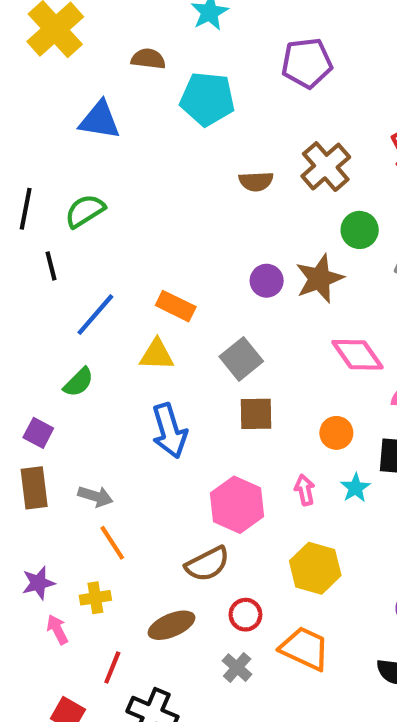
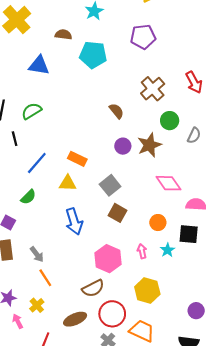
brown semicircle: (256, 181) -> (116, 111), moved, turned -126
brown square: (256, 414) -> (118, 213), turned 30
gray arrow: (95, 496) -> (37, 254), turned 35
yellow cross: (95, 598) -> (37, 305), turned -32
red circle: (245, 615) -> (112, 314), size x1.6

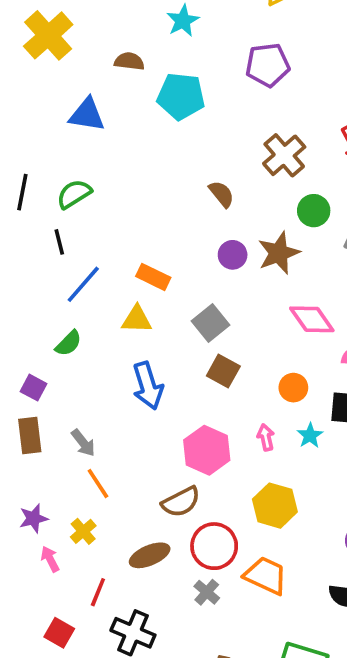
black line: (15, 139) -> (59, 242), moved

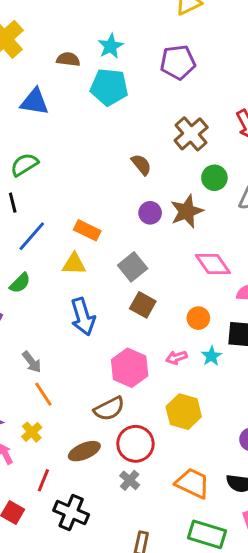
cyan star: (183, 21) -> (111, 46), moved
pink arrow: (266, 437) -> (176, 358), turned -96
orange trapezoid: (266, 576) -> (192, 483), moved

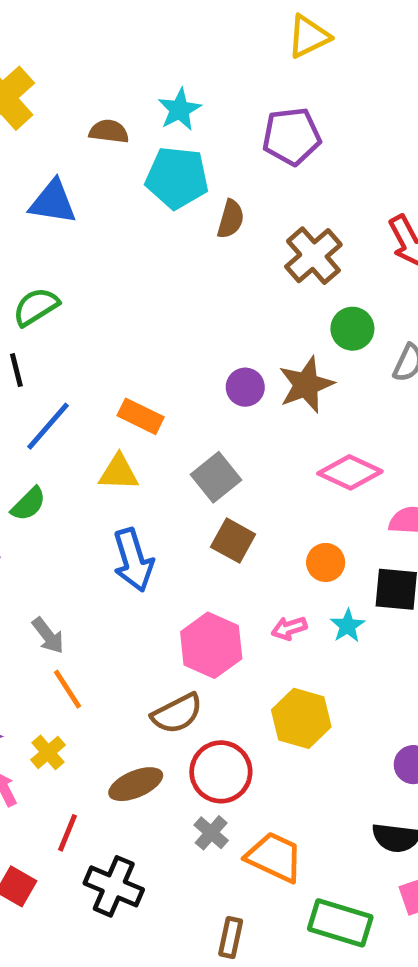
brown semicircle: (141, 165) -> (231, 219), moved, turned 55
pink diamond: (213, 264) -> (350, 472), turned -30
orange trapezoid: (192, 483) -> (274, 857), moved

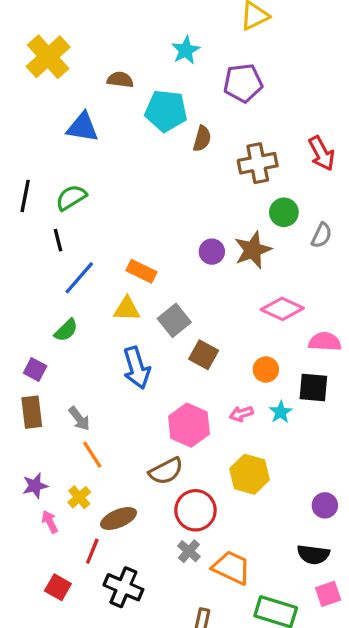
cyan star: (180, 110) -> (186, 50), moved
brown cross: (313, 256) -> (258, 163), turned 30
gray square: (216, 477) -> (174, 320), moved
brown ellipse: (136, 784) -> (119, 518), moved

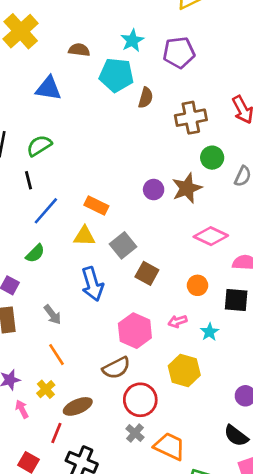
cyan star: (186, 50) -> (132, 40), moved
cyan star: (281, 412) -> (209, 332), moved
gray arrow: (79, 419) -> (52, 315), moved
black semicircle: (313, 555) -> (236, 436), turned 30

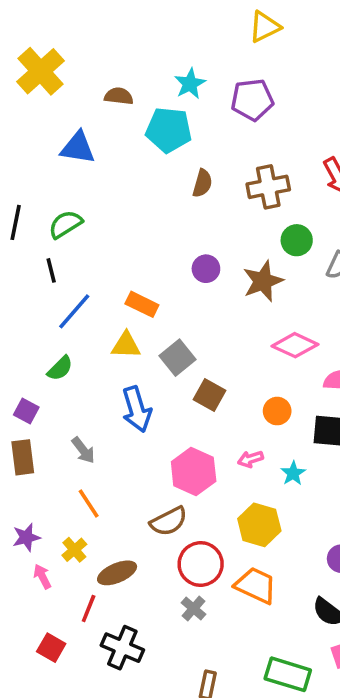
brown semicircle: (146, 98) -> (202, 183), moved
purple circle: (154, 190) -> (206, 269), moved
orange trapezoid: (170, 446) -> (256, 585), moved

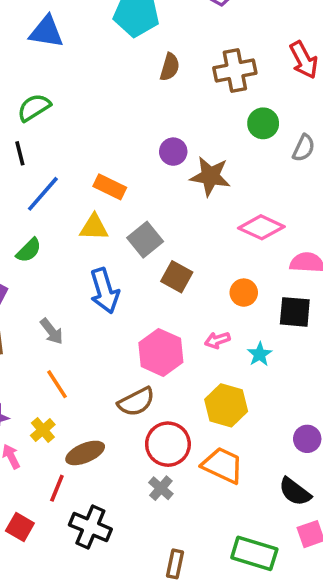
brown star: (263, 281) -> (210, 176), moved, turned 30

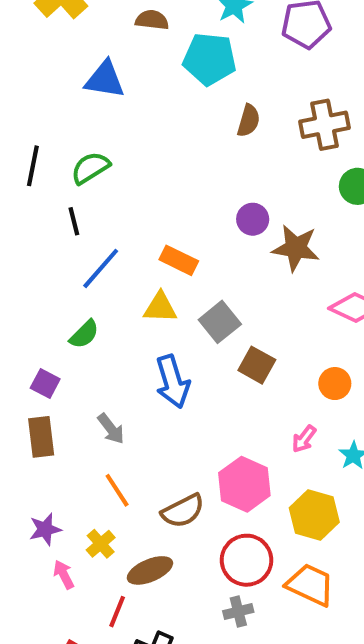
pink arrow: (217, 340) -> (304, 439), turned -35
pink hexagon: (161, 352) -> (244, 484), moved
brown semicircle: (136, 402) -> (183, 511), moved
gray cross: (161, 488) -> (238, 612), turned 35

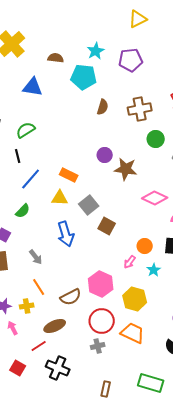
orange circle: (335, 384) -> (145, 246), moved
yellow cross: (101, 544) -> (27, 306), moved, turned 32
red line: (117, 612) -> (39, 346), turned 35

